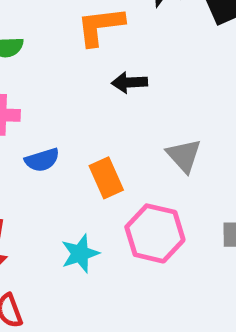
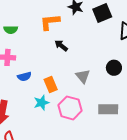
black arrow: (129, 82) -> (61, 46), turned 40
cyan star: (80, 254) -> (41, 103), moved

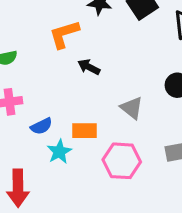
orange rectangle: (51, 85) -> (85, 131), turned -56
cyan star: (41, 103) -> (59, 152), moved

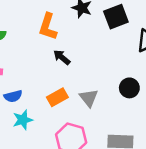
orange L-shape: (64, 34) -> (48, 27), turned -68
orange rectangle: (85, 131) -> (57, 97), moved, turned -42

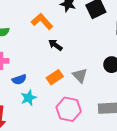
orange L-shape: (48, 27) -> (42, 21), turned 125

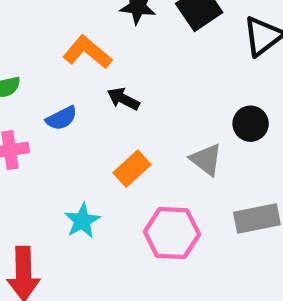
gray triangle: (80, 75) -> (206, 160), moved
blue semicircle: (19, 80) -> (62, 118), moved

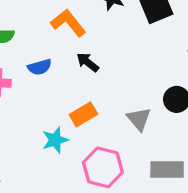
cyan star: (82, 221) -> (55, 140), moved

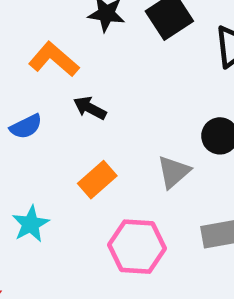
gray triangle: (139, 119) -> (174, 172), turned 40
cyan star: (55, 140) -> (31, 224), moved

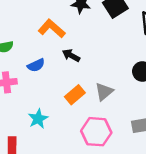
gray triangle: (174, 172) -> (104, 92), moved

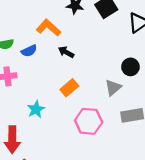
blue semicircle: (36, 65) -> (29, 51), moved
gray triangle: (104, 92) -> (113, 88), moved

